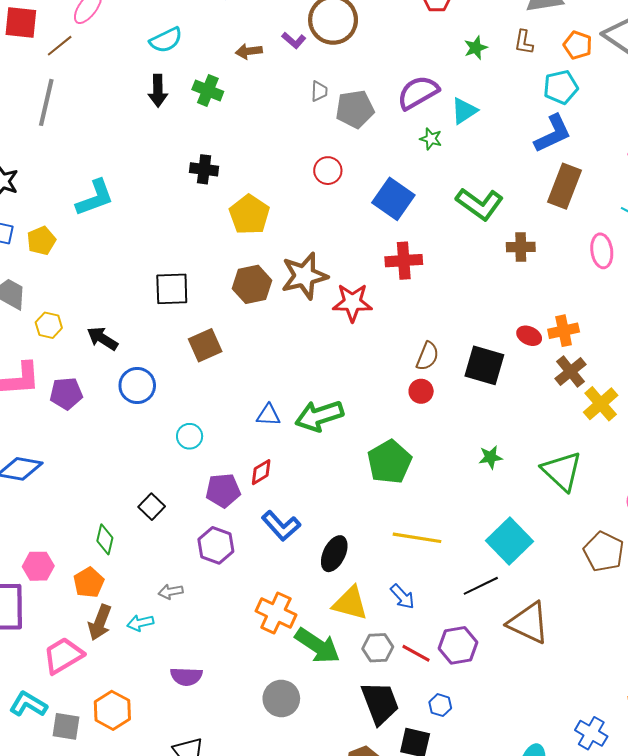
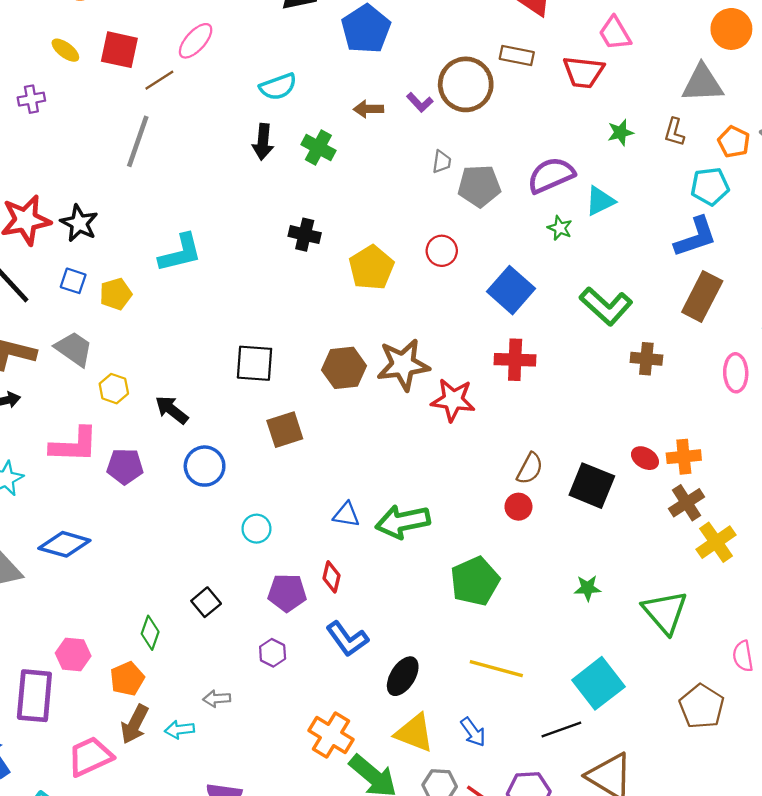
yellow pentagon: (249, 215) -> (371, 268), moved
red diamond: (261, 472) -> (332, 577), turned -52
purple hexagon: (216, 545) -> (273, 653), size x0.7

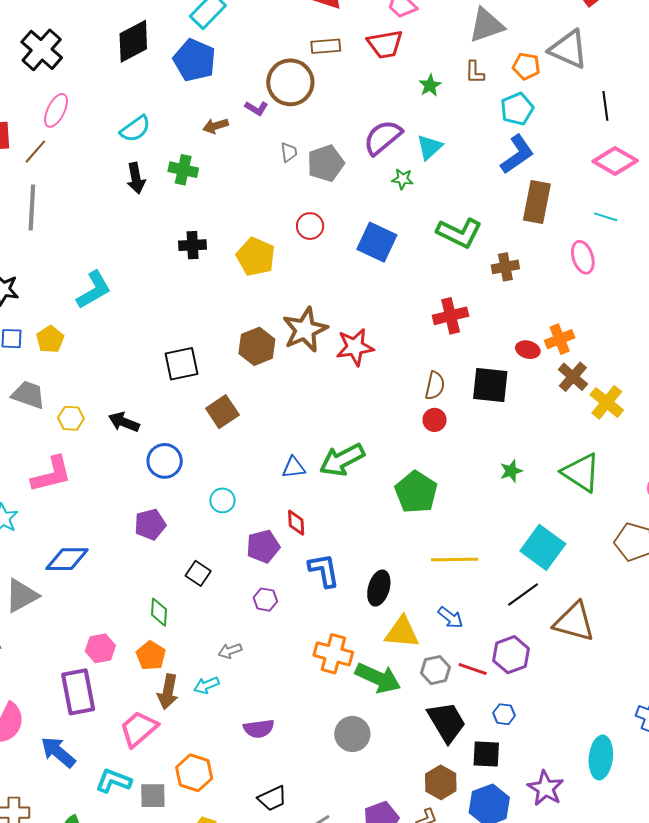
red cross: (515, 360) -> (451, 316), moved
purple pentagon: (125, 466) -> (150, 524), moved
blue L-shape: (347, 639) -> (324, 570), turned -138

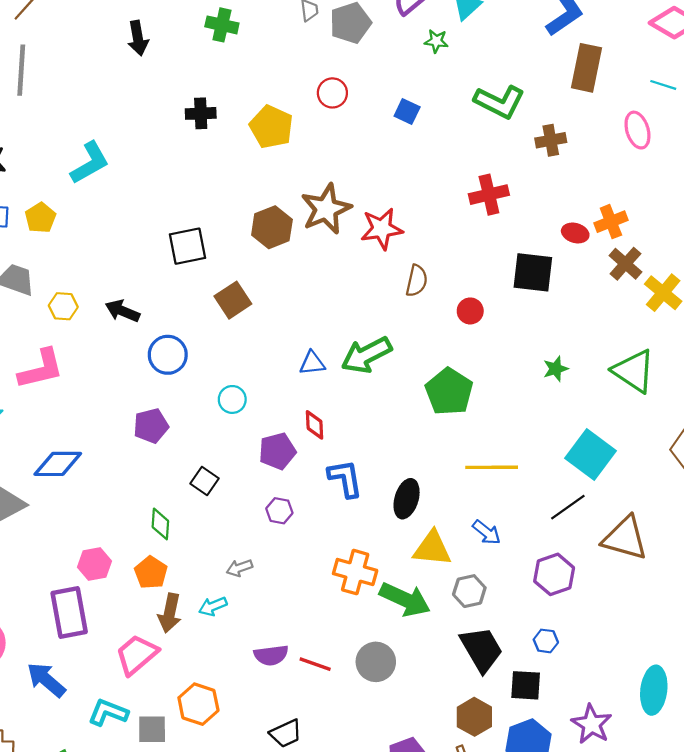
green cross: (183, 170) -> (222, 25), moved
blue square: (377, 242) -> (407, 111), size x0.6
brown semicircle: (435, 386) -> (417, 281), moved
red line: (473, 669) -> (315, 664), moved

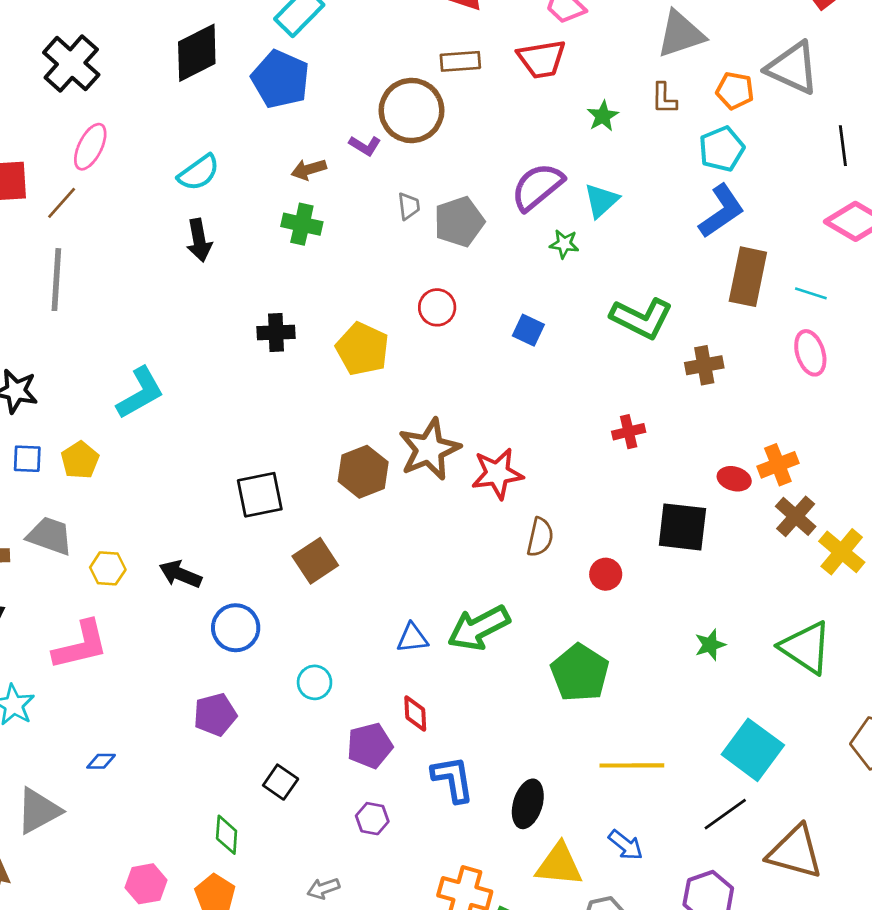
cyan line: (663, 85) -> (811, 293), moved
red cross: (489, 195) -> (629, 432), size x0.7
blue diamond: (58, 464) -> (101, 761), size x0.5

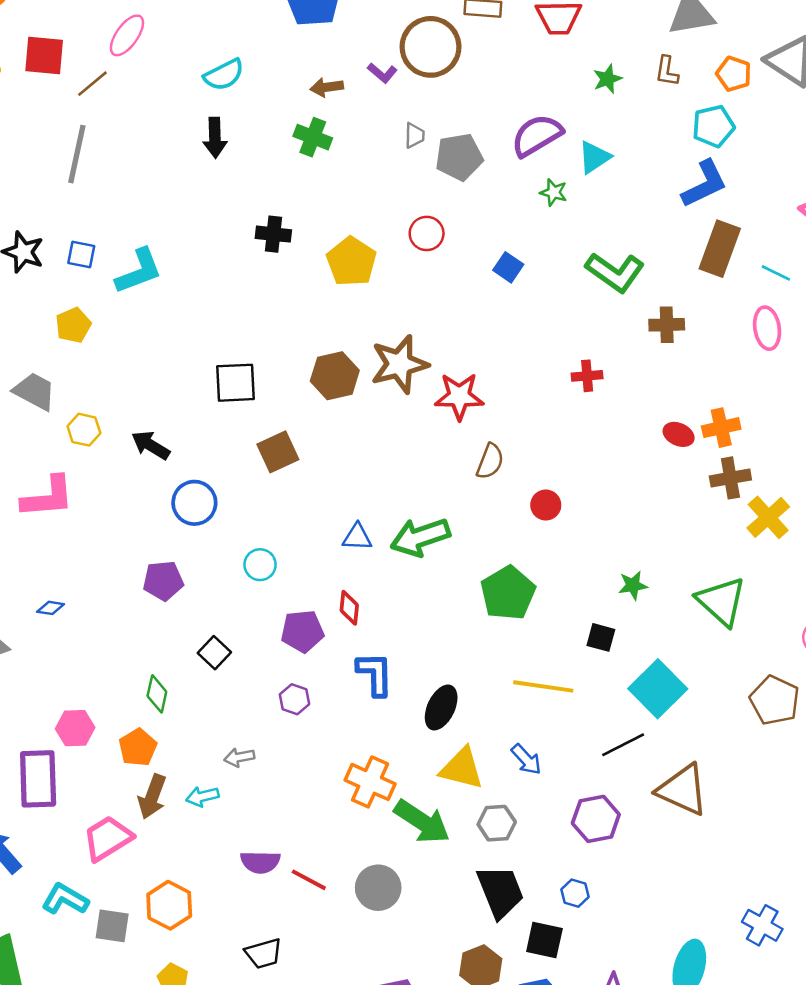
blue square: (27, 459) -> (81, 255), moved
brown cross: (796, 516) -> (730, 478), turned 30
black square: (682, 527) -> (601, 637), moved, size x0.6

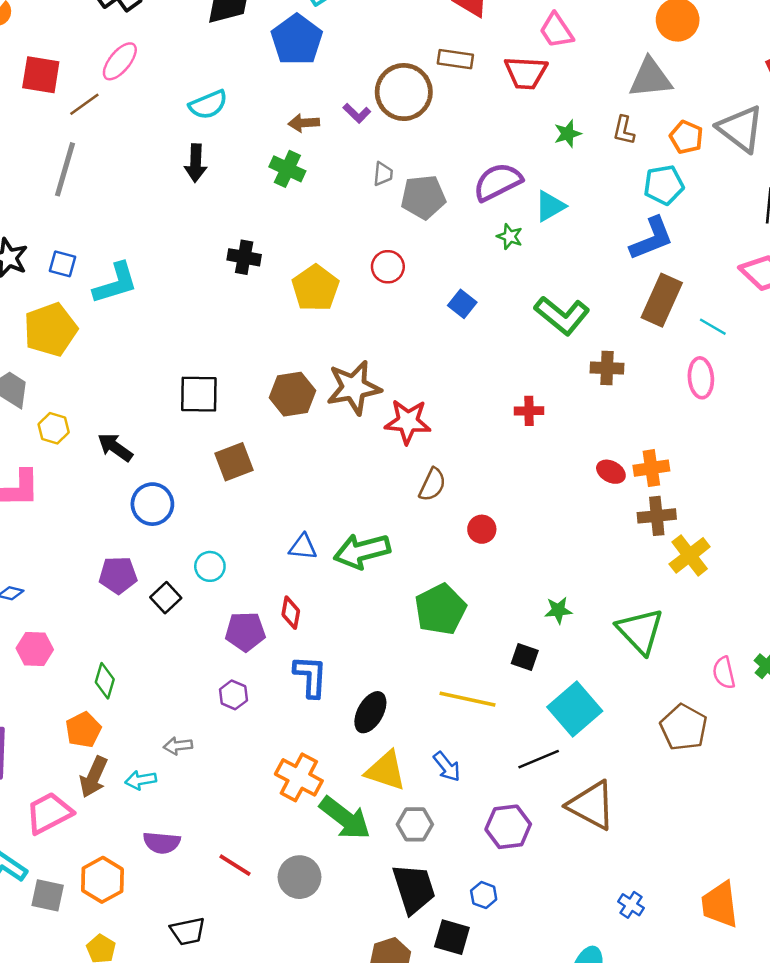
yellow pentagon: (73, 325) -> (50, 330), size x1.6
black square: (214, 653) -> (166, 598), moved
pink hexagon: (75, 728) -> (35, 649), moved
purple semicircle: (260, 862) -> (162, 843), moved
blue cross: (762, 925) -> (631, 905), moved, size x0.7

